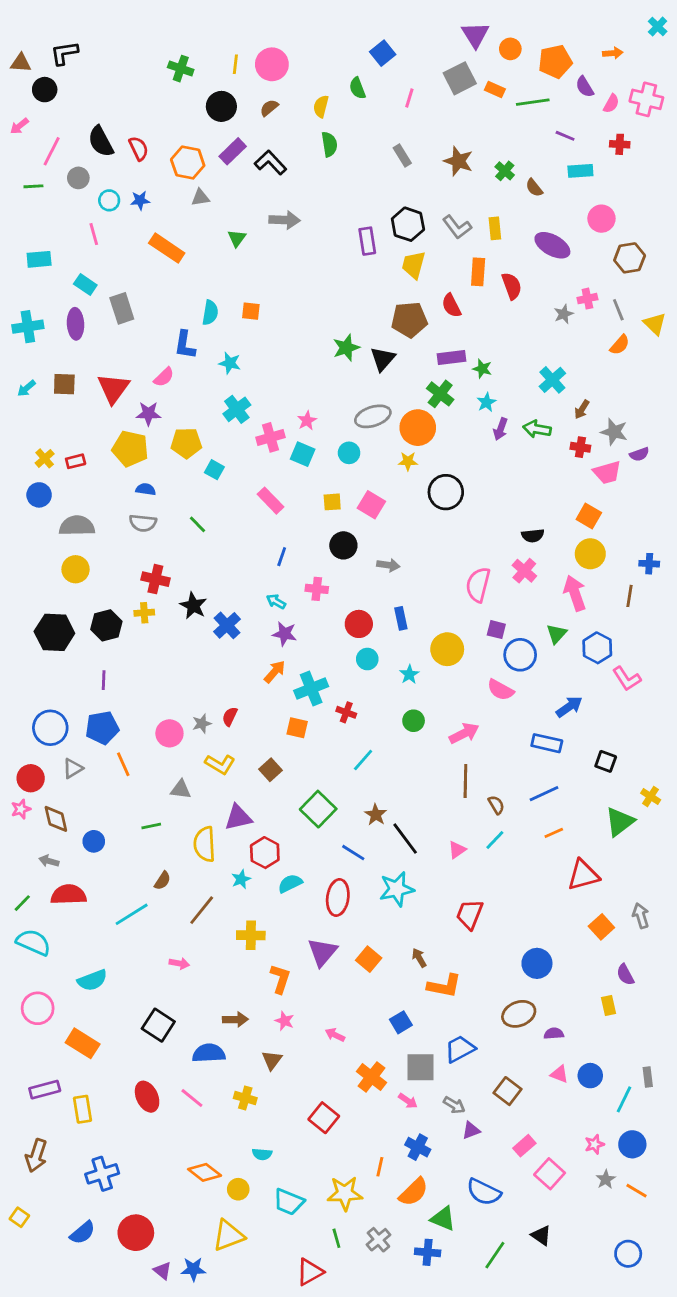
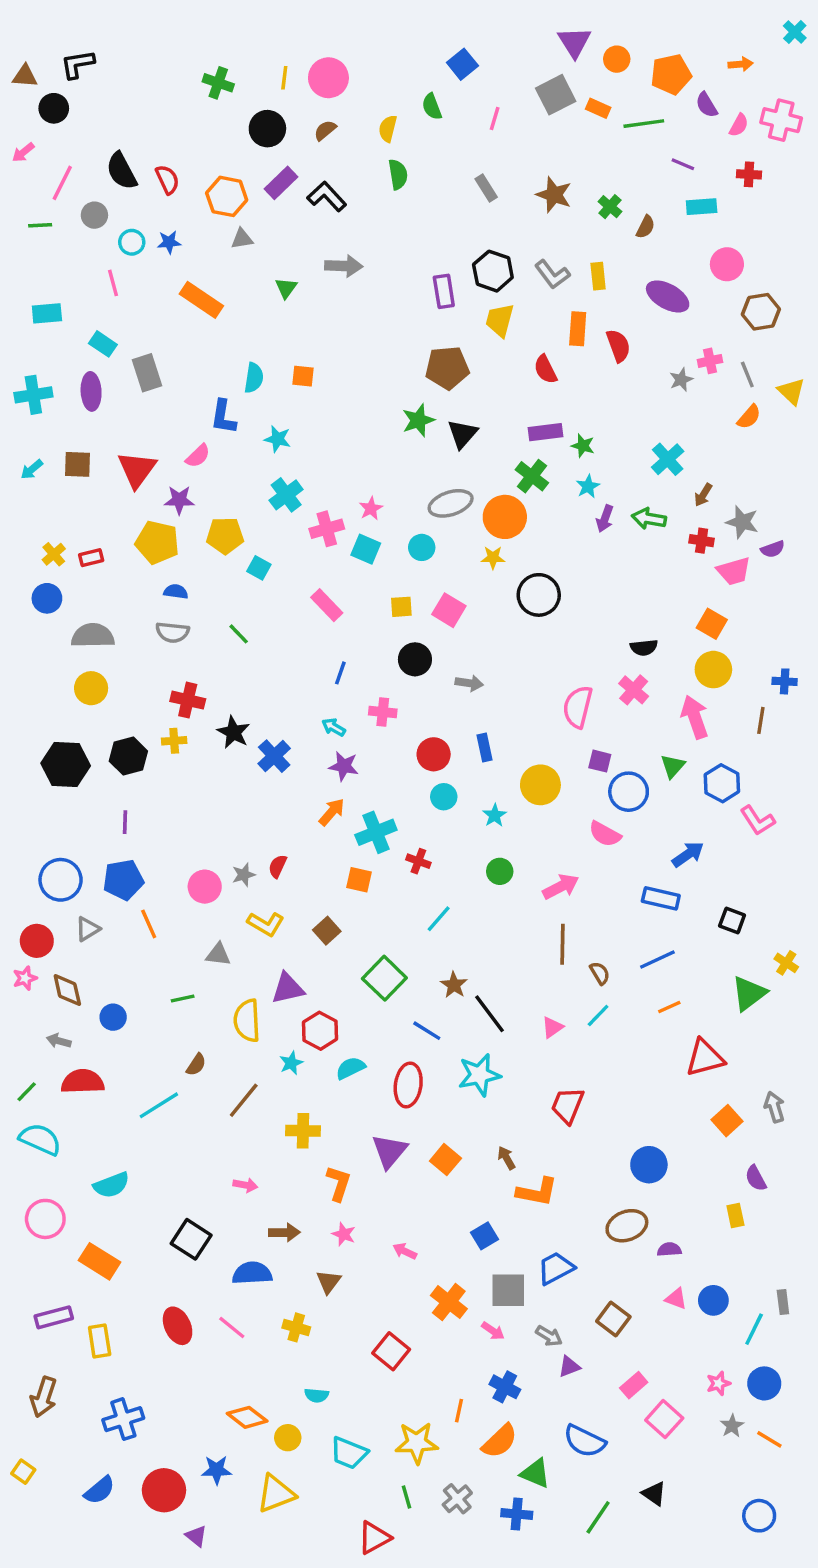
brown semicircle: (534, 188) -> (646, 227), turned -114
brown pentagon: (409, 320) -> (447, 368), moved
pink arrow: (179, 963) -> (245, 1185), moved
blue star: (193, 1269) -> (217, 1470), moved

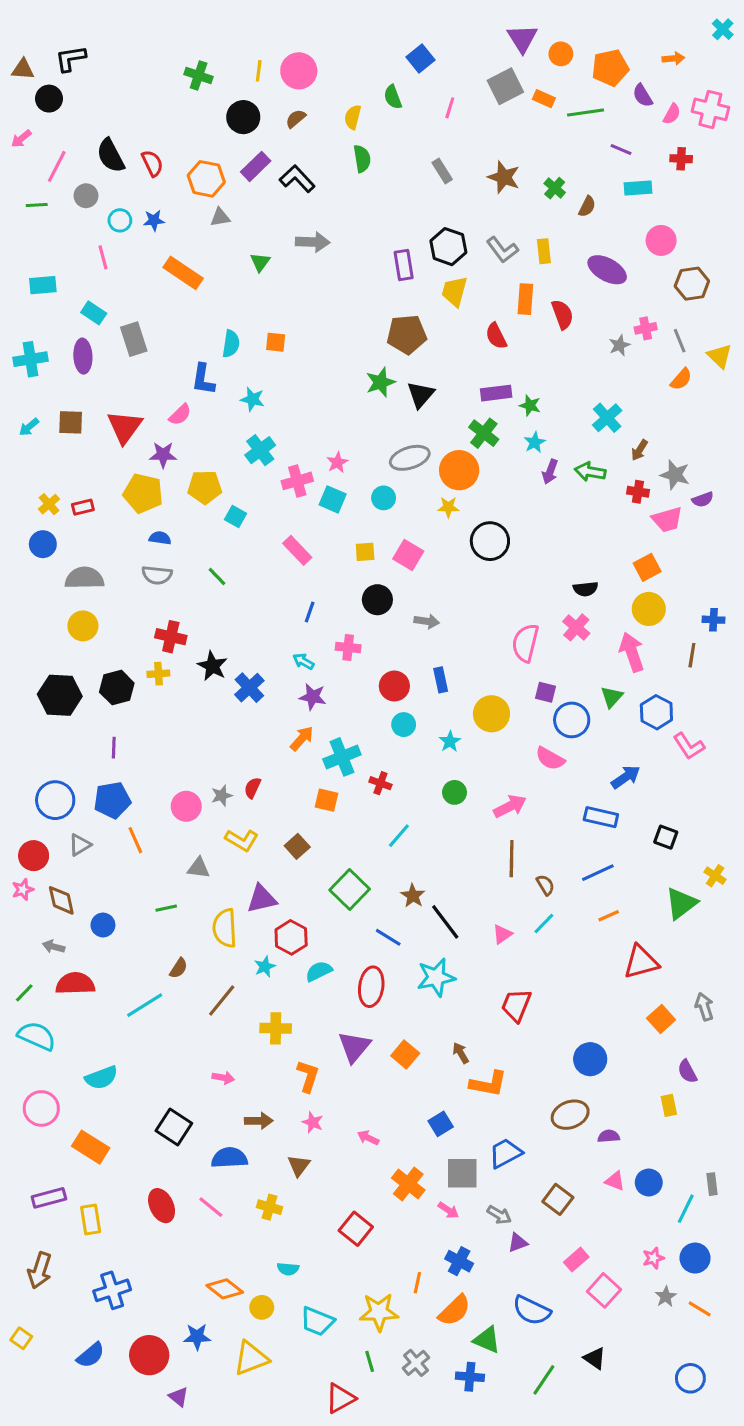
orange square: (712, 624) -> (647, 567), turned 32

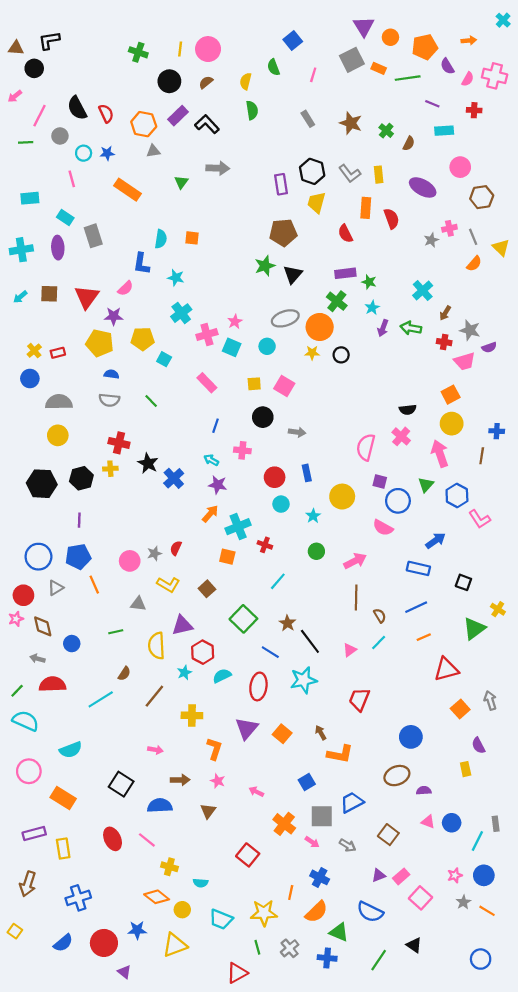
black circle: (490, 541) -> (341, 355), moved, size x0.6
yellow cross: (269, 1207) -> (169, 867), moved
purple triangle: (518, 1243) -> (379, 875), moved

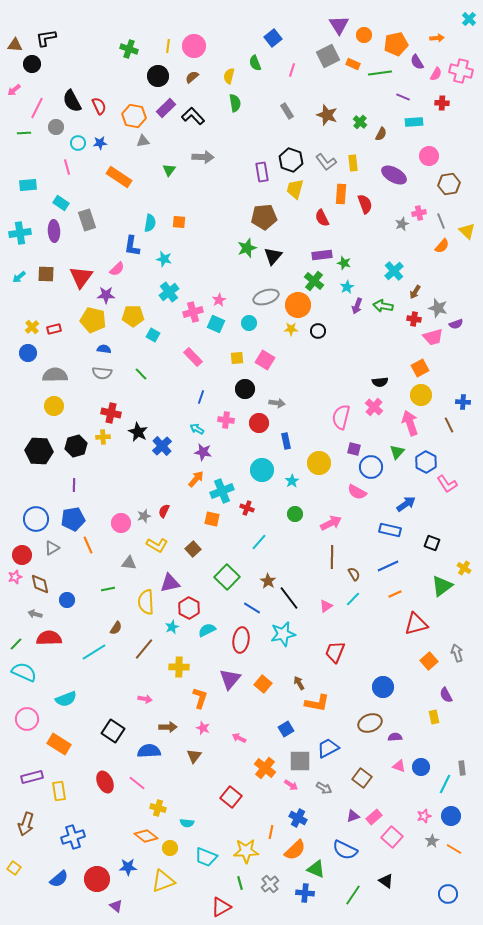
brown line: (482, 456) -> (449, 425), turned -35
red circle: (275, 477) -> (259, 423), moved
cyan circle: (281, 504) -> (262, 470), size x1.5

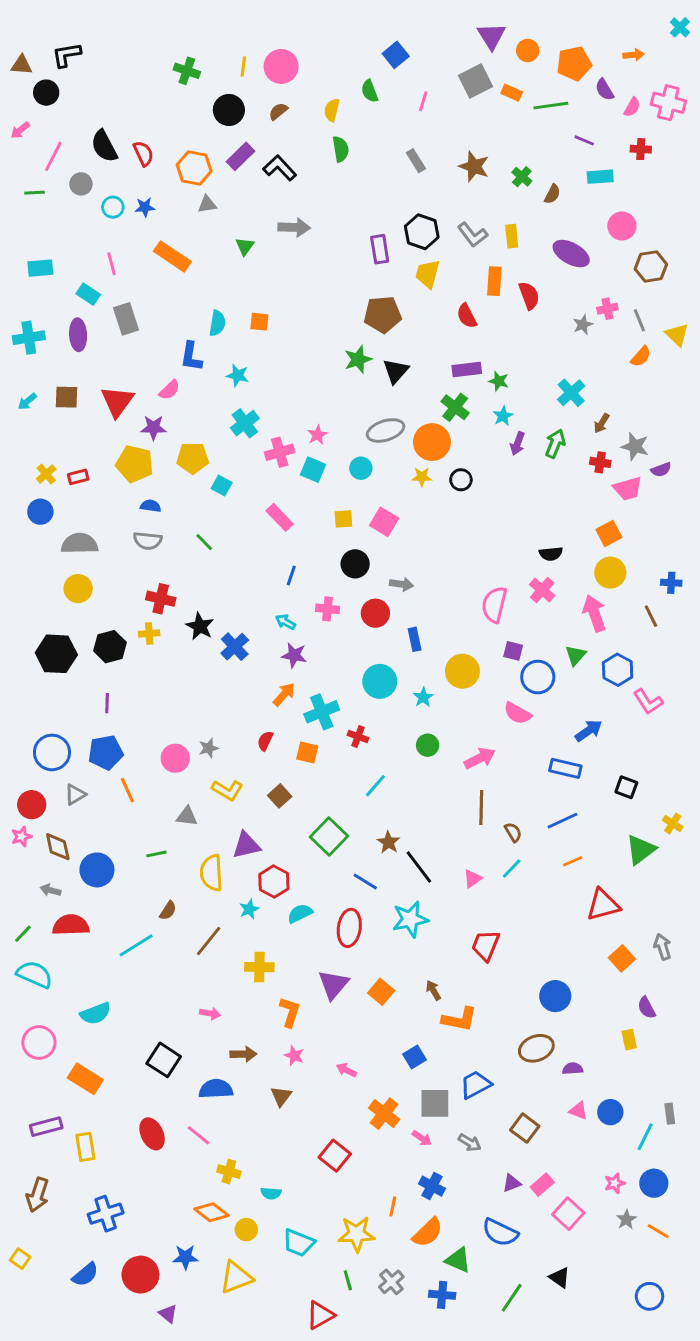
pink line: (67, 167) -> (111, 264), moved
green arrow: (383, 306) -> (555, 444), turned 102
red semicircle: (164, 511) -> (265, 741), moved
blue circle: (67, 600) -> (97, 870), size x1.5

